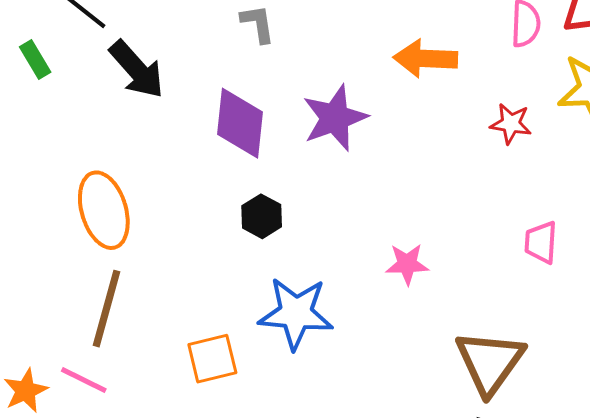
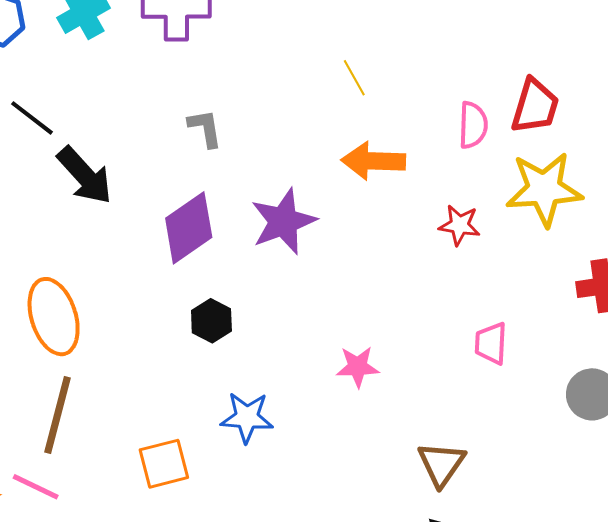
purple diamond: (240, 123) -> (189, 228), turned 50
blue star: (296, 313) -> (247, 417), size x0.7
brown triangle: (490, 362) -> (441, 464), size x0.7

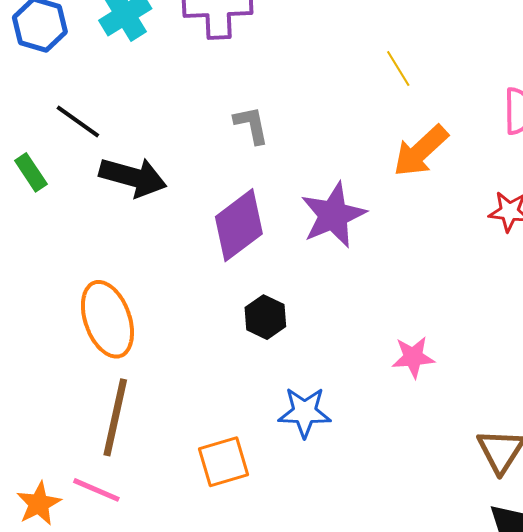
orange arrow: (373, 161) -> (421, 151), turned -42
black arrow: (85, 175) -> (133, 177), turned -30

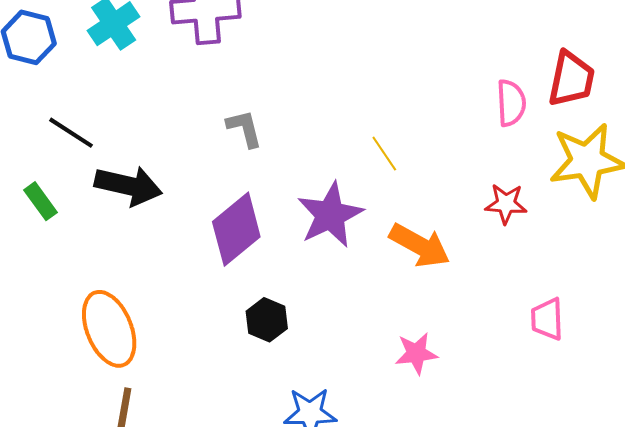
yellow line: (398, 69) -> (384, 154), moved
orange arrow: (421, 151) -> (420, 245), moved, turned -106
green rectangle: (31, 172) -> (40, 201), moved

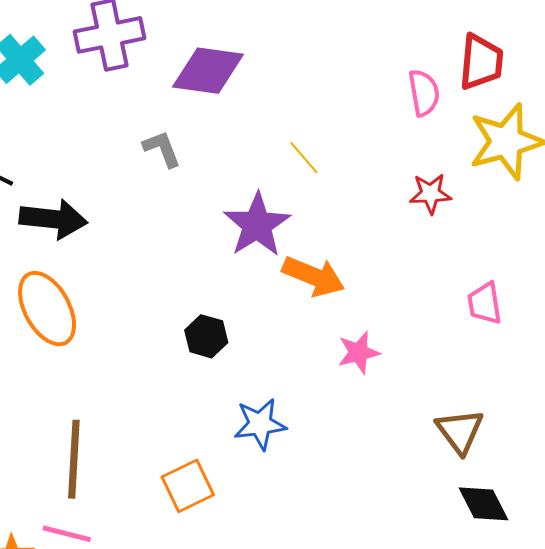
purple diamond: (236, 229) -> (208, 71), moved, turned 54
orange arrow: (420, 245) -> (314, 276), moved
orange ellipse: (109, 329) -> (47, 309), moved

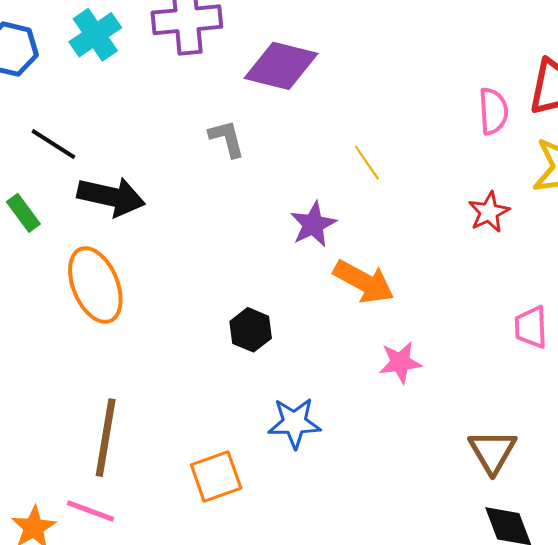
red star: (430, 194) -> (489, 212), turned -30
purple star: (257, 225) -> (313, 224), size x0.7

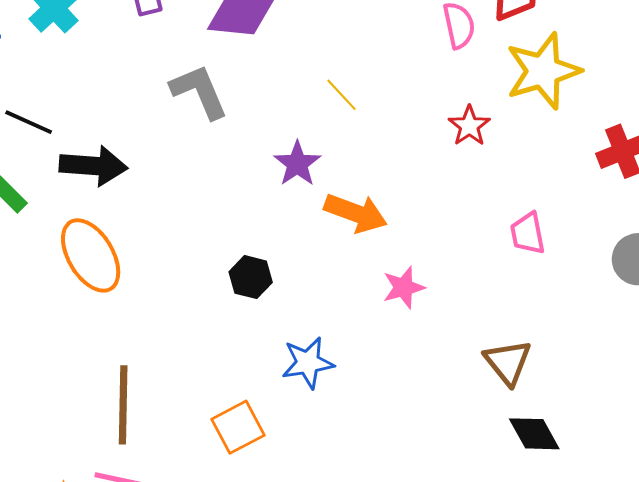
gray L-shape: (227, 139) -> (199, 91), size x1.5

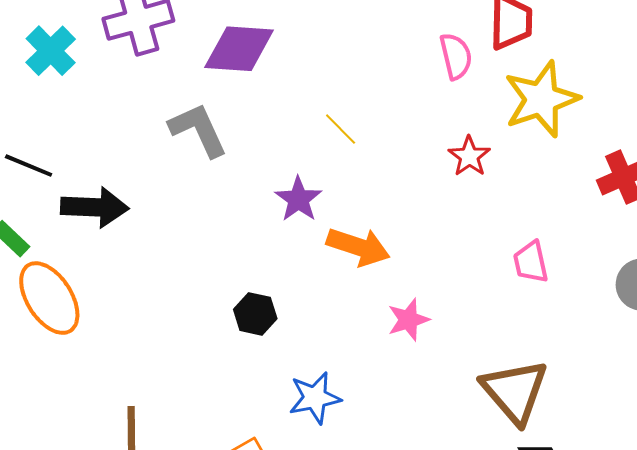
orange ellipse: (91, 255) -> (49, 298), moved
brown triangle: (508, 362) -> (515, 391), size x1.4

